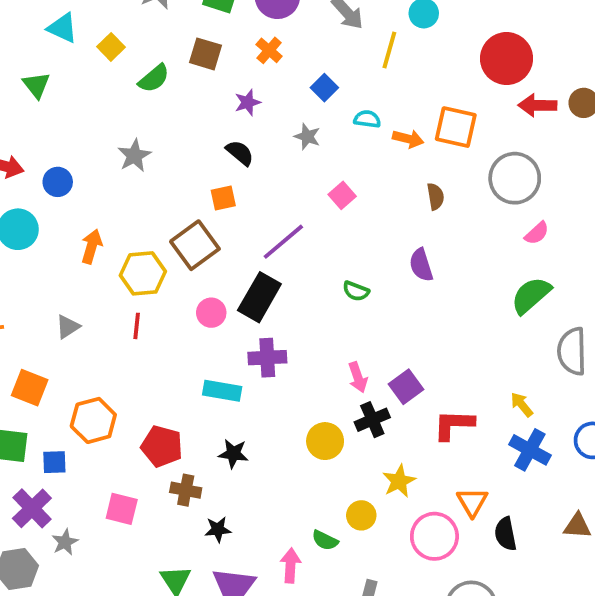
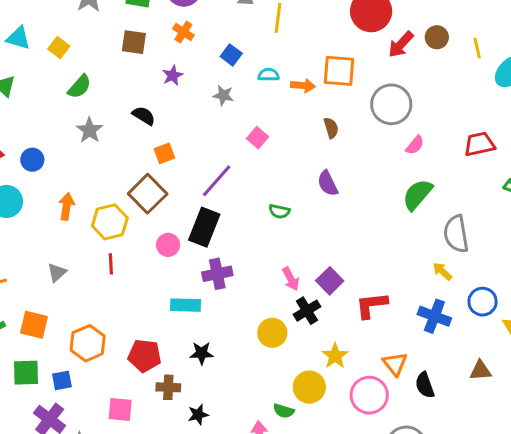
green semicircle: (154, 78) -> (79, 87), moved
red arrow: (537, 105) -> (401, 44), turned -40
black semicircle: (240, 153) -> (144, 116), moved
yellow arrow: (522, 405) -> (442, 271), moved
yellow circle: (361, 515) -> (309, 387), size x1.4

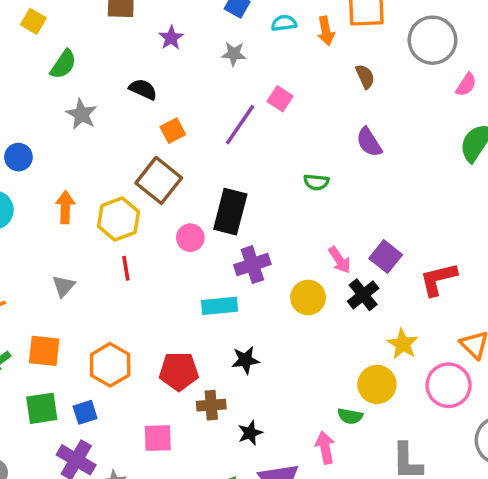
orange arrow: (303, 86) -> (326, 31), turned 80
purple line: (217, 181) -> (240, 125), moved
yellow circle: (272, 333) -> (308, 298), moved

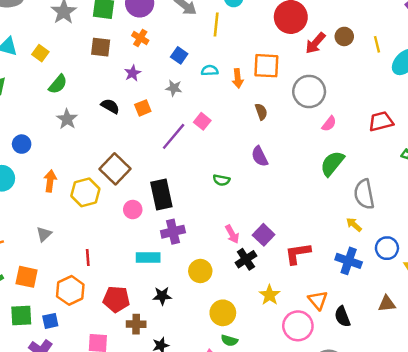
orange square: (173, 131) -> (143, 108), moved
black rectangle: (230, 212) -> (161, 195), turned -32
red line: (126, 268) -> (88, 257), moved
yellow circle: (308, 298) -> (200, 271), moved
yellow circle: (377, 384) -> (223, 313), moved

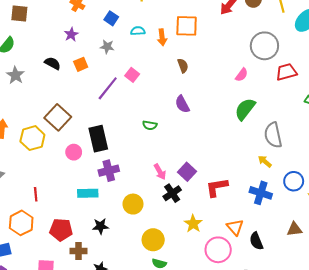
brown square: (101, 47) -> (19, 14), moved
gray circle: (309, 91) -> (264, 46), moved

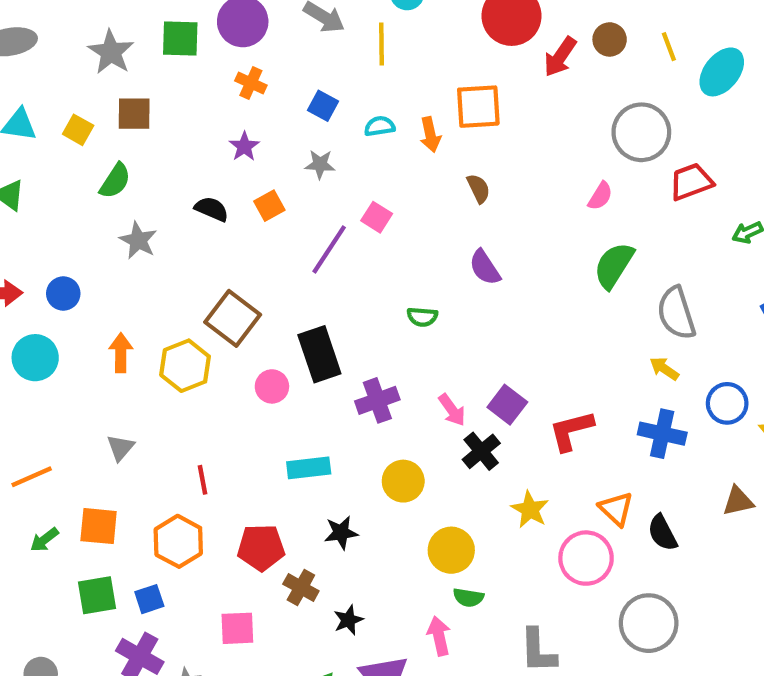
purple cross: (109, 171) -> (377, 400), moved
brown cross: (79, 251) -> (301, 587), turned 35

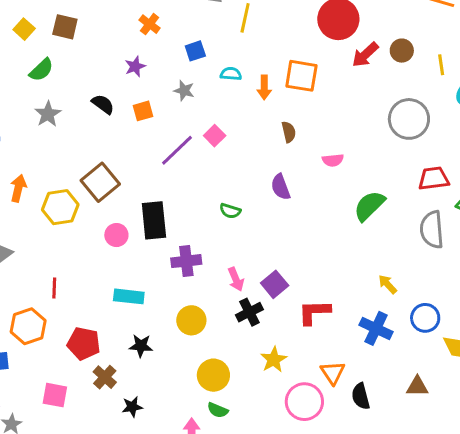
blue square: (323, 106) -> (195, 51), turned 30
red trapezoid: (691, 182) -> (434, 179), moved
pink semicircle: (600, 196) -> (333, 160), moved, turned 40
gray semicircle: (676, 313) -> (432, 230), moved

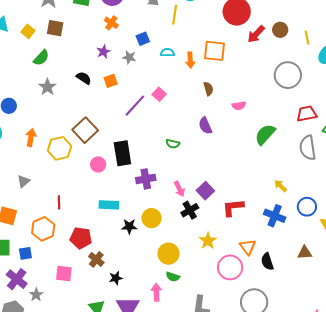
gray star: (184, 91) -> (129, 57), moved
black star: (141, 346) -> (129, 226), moved

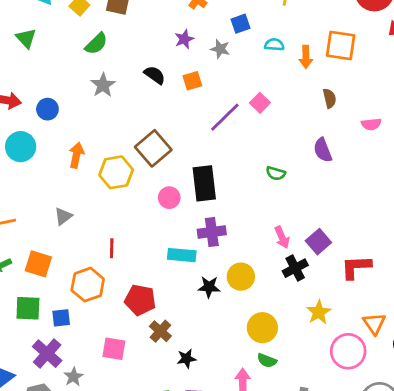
purple cross: (146, 179) -> (212, 232), moved

